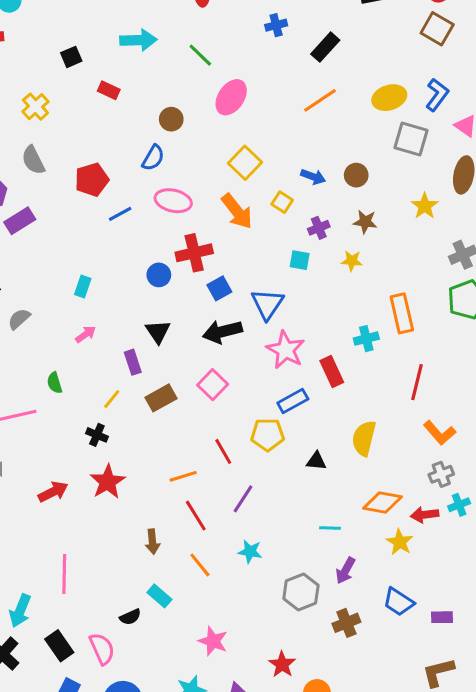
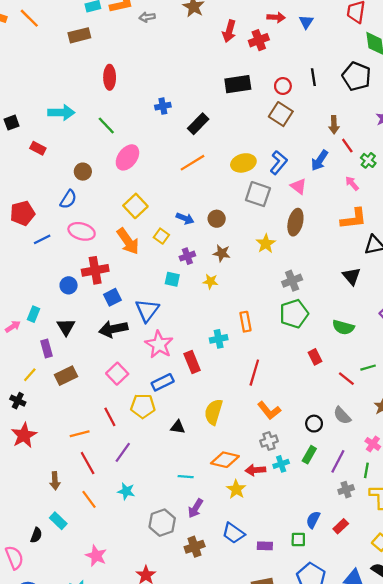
cyan rectangle: (83, 287) -> (33, 314), moved
orange rectangle: (402, 313) -> (245, 322), size x0.7
pink square: (213, 385) -> (117, 374), moved
black semicircle: (130, 617) -> (36, 535), turned -48

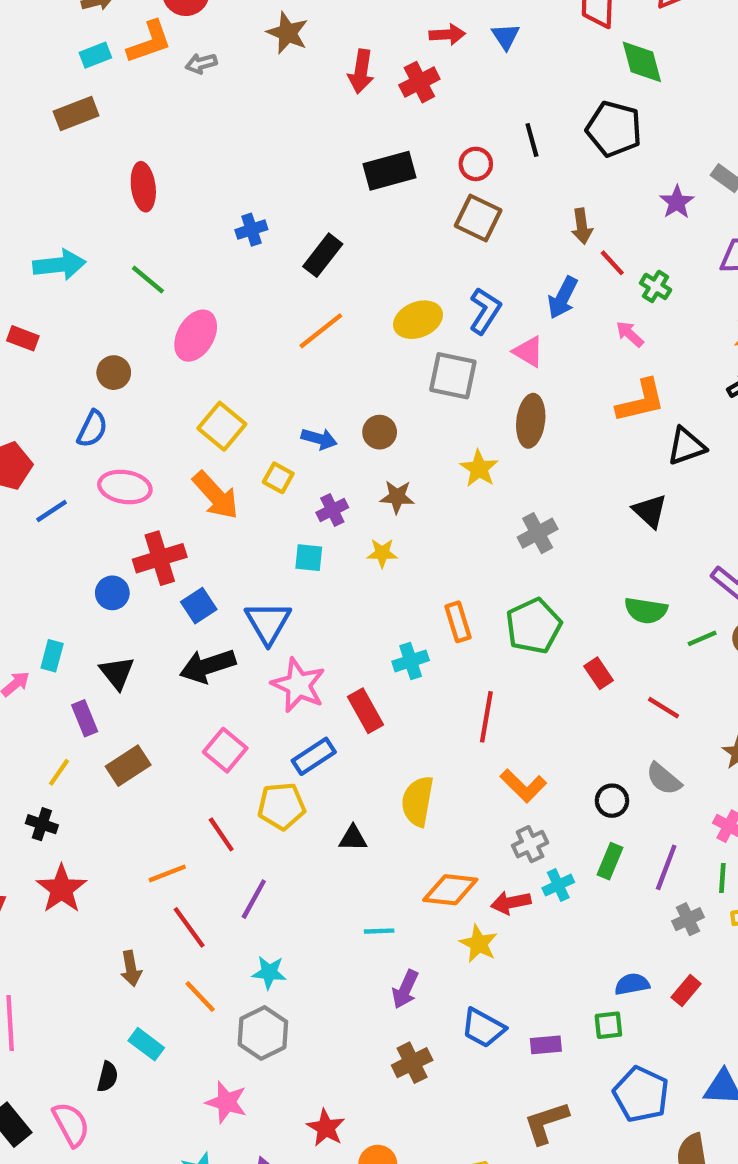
green pentagon: (294, 314) -> (534, 626), moved
green line: (368, 368) -> (702, 638), moved
blue semicircle: (313, 520) -> (632, 984), turned 60
gray hexagon: (162, 523) -> (263, 1033), moved

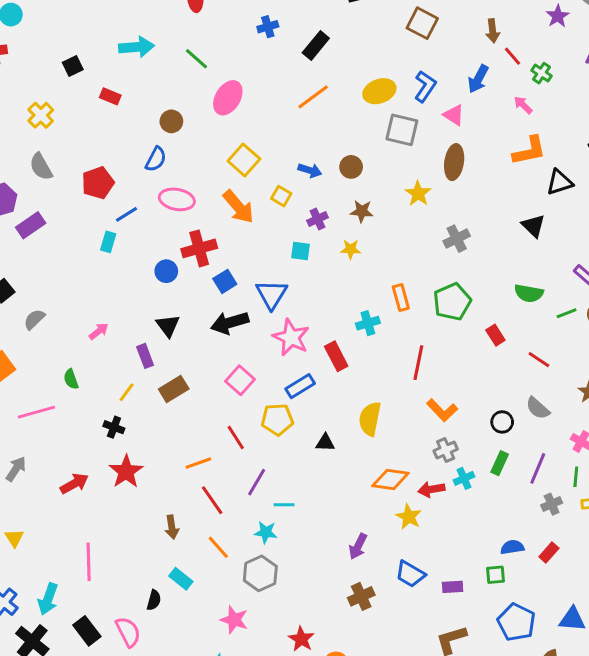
cyan rectangle: (52, 656) -> (108, 242), moved
cyan line: (379, 931) -> (284, 505), moved

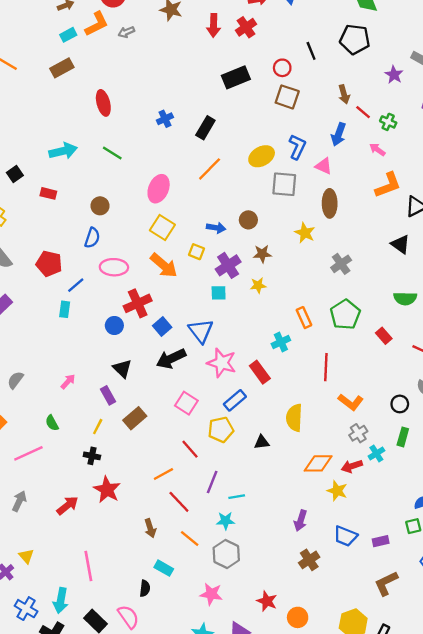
pink ellipse: (228, 98) -> (159, 189), moved
red pentagon: (98, 183) -> (49, 264), turned -30
purple cross: (317, 219) -> (228, 265), size x1.5

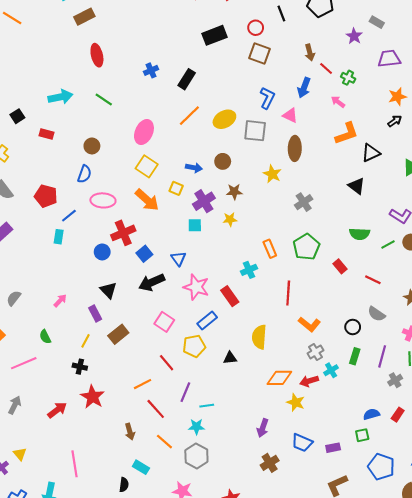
brown rectangle: (62, 68) -> (84, 17), moved
yellow ellipse: (262, 156) -> (224, 119), moved
blue triangle: (201, 331) -> (178, 259), size x0.7

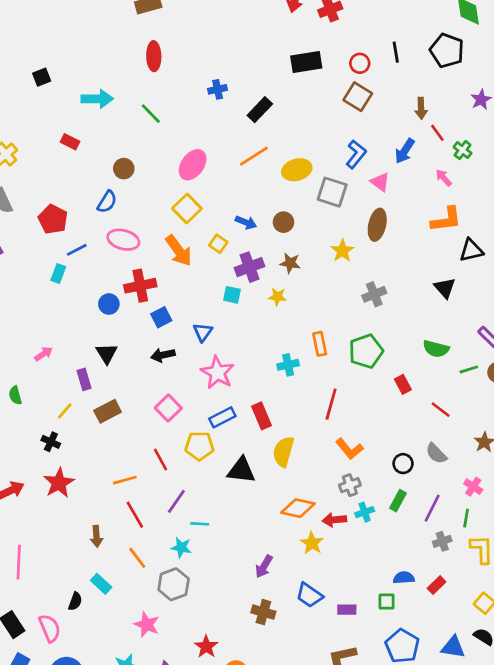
black square: (17, 116) -> (42, 77), moved
black arrow: (152, 282) -> (163, 355), size x0.7
red rectangle: (230, 296) -> (261, 416), moved
black triangle: (230, 358) -> (241, 470), size x1.6
brown cross: (270, 463) -> (263, 612), turned 36

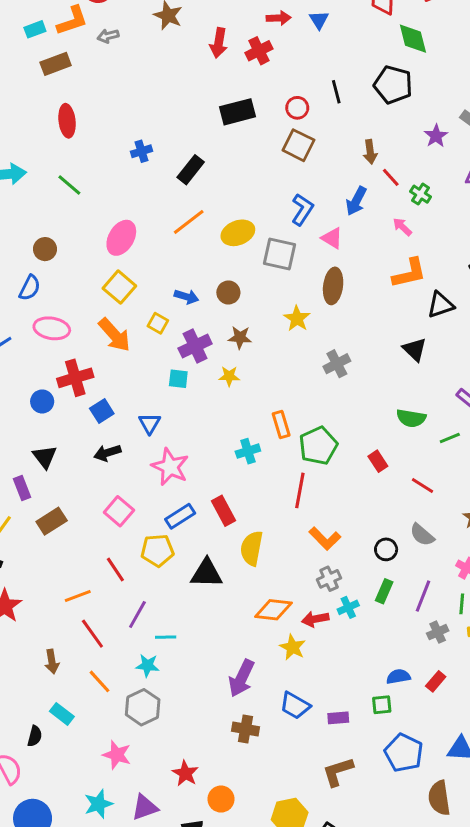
green pentagon: (366, 351) -> (318, 446), moved
purple arrow: (264, 566) -> (241, 678), size x1.4

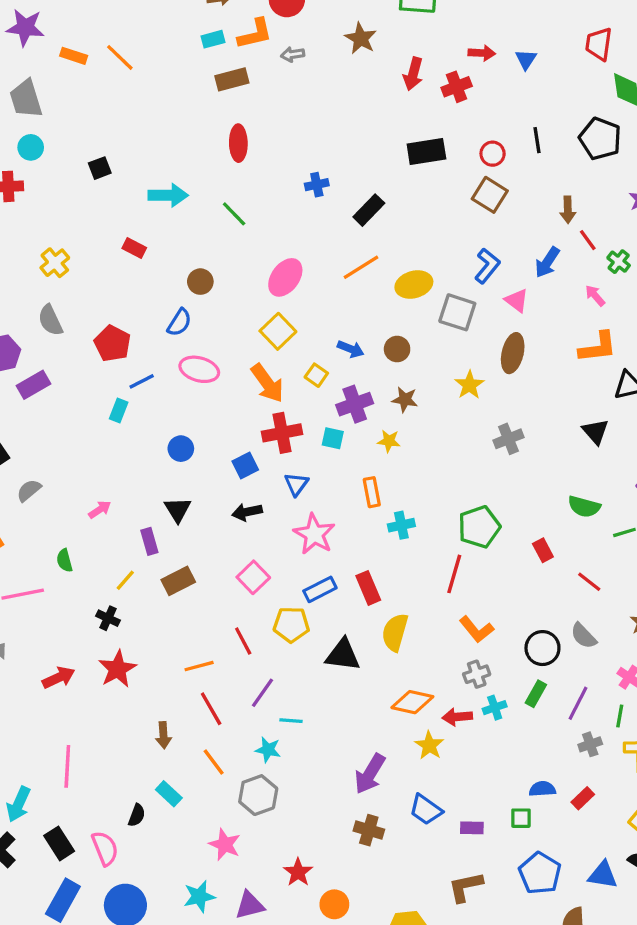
red cross: (75, 378) -> (282, 433), moved
orange rectangle: (281, 424) -> (372, 492), moved
black circle: (386, 549) -> (542, 648), size x1.4

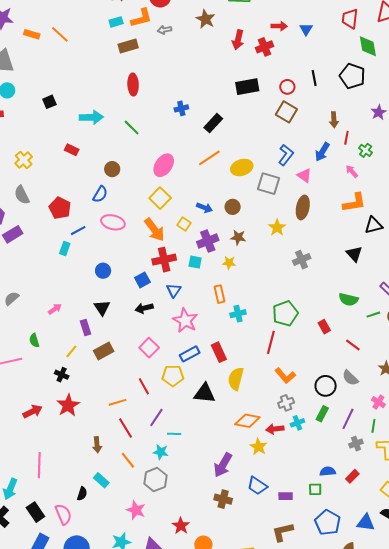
red line: (588, 240) -> (346, 138), turned 48

